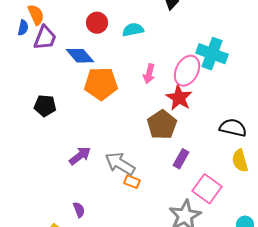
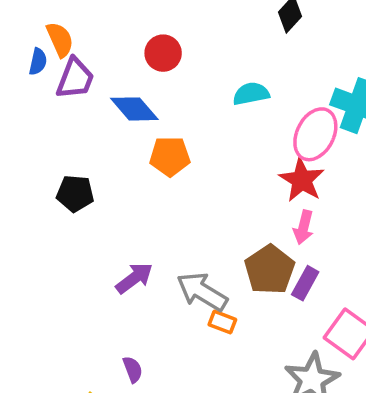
cyan semicircle: (133, 30) -> (251, 94), moved
pink arrow: (149, 74) -> (303, 227), moved
orange pentagon: (101, 84) -> (170, 156), size x0.7
brown pentagon: (162, 125) -> (270, 270), moved

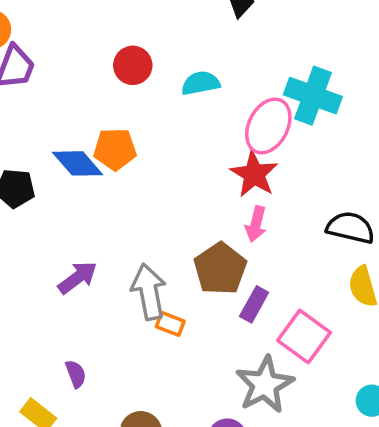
red circle: (163, 53) -> (133, 65), moved
blue diamond: (134, 109) -> (77, 163), moved
purple rectangle: (305, 283) -> (254, 304), moved
gray arrow: (202, 292) -> (149, 292), turned 48

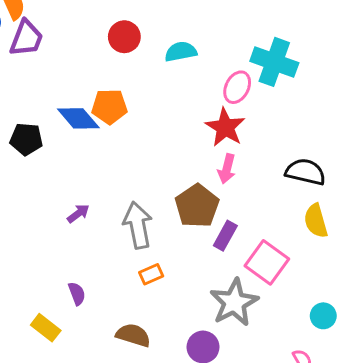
pink ellipse: (268, 126) -> (237, 87), size x0.7
purple arrow: (77, 278) -> (78, 213), size x0.7
orange rectangle: (170, 324) -> (151, 274), moved, turned -45

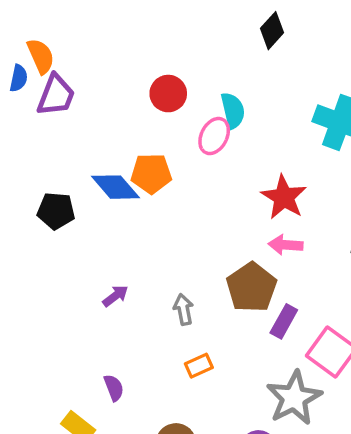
cyan semicircle: (181, 52) -> (233, 111), turned 88
pink ellipse: (237, 87) -> (214, 136), moved
pink arrow: (227, 169) -> (286, 245), turned 80
gray arrow: (138, 225) -> (184, 309), size x0.6

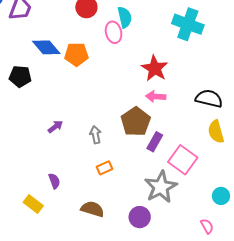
pink ellipse: (214, 136) -> (114, 32), turned -40
blue diamond: (116, 187) -> (46, 47), moved

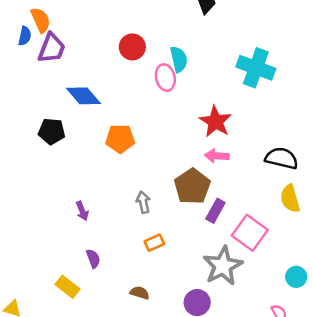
orange pentagon: (76, 54) -> (120, 139), moved
purple arrow: (55, 127) -> (82, 211), moved, turned 105
brown semicircle: (92, 209) -> (140, 293), size x0.7

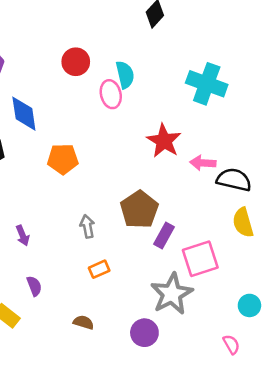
blue diamond: (83, 96) -> (24, 114), turned 32
pink arrow: (217, 156) -> (203, 163), moved
pink square: (250, 233) -> (200, 259), turned 36

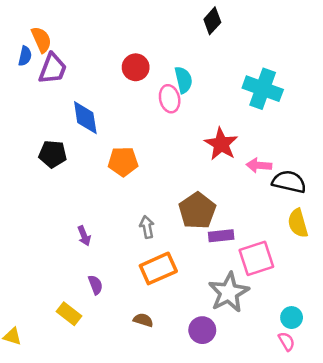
purple rectangle: (164, 235) -> (221, 236), turned 55
orange rectangle: (99, 269) -> (158, 268), size x1.8
cyan circle: (249, 305) -> (292, 318), moved

